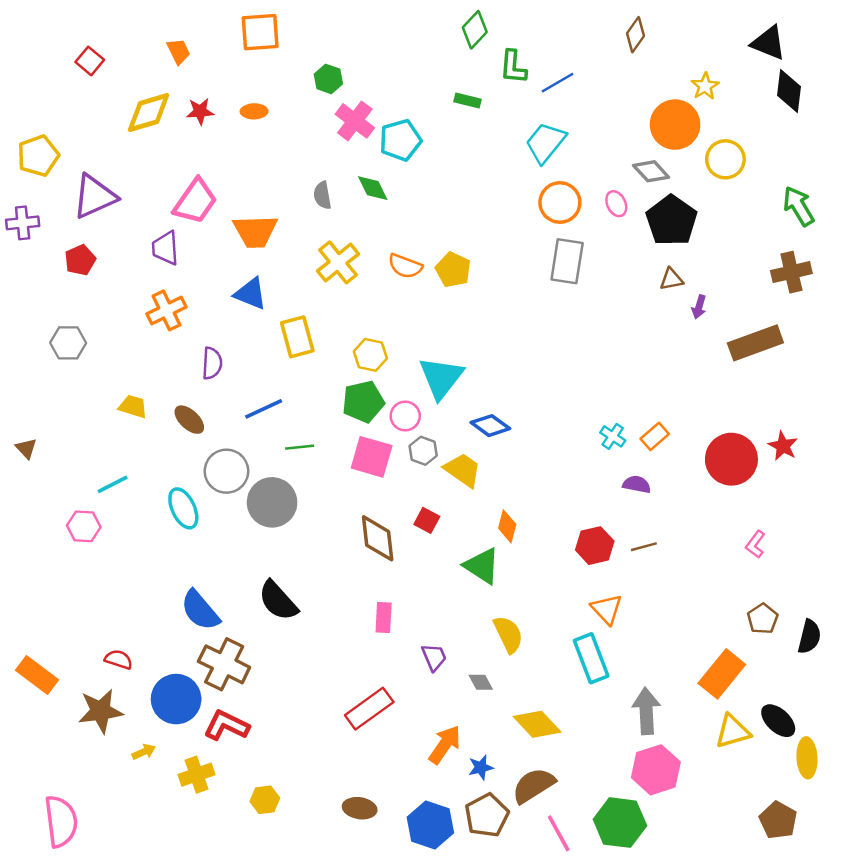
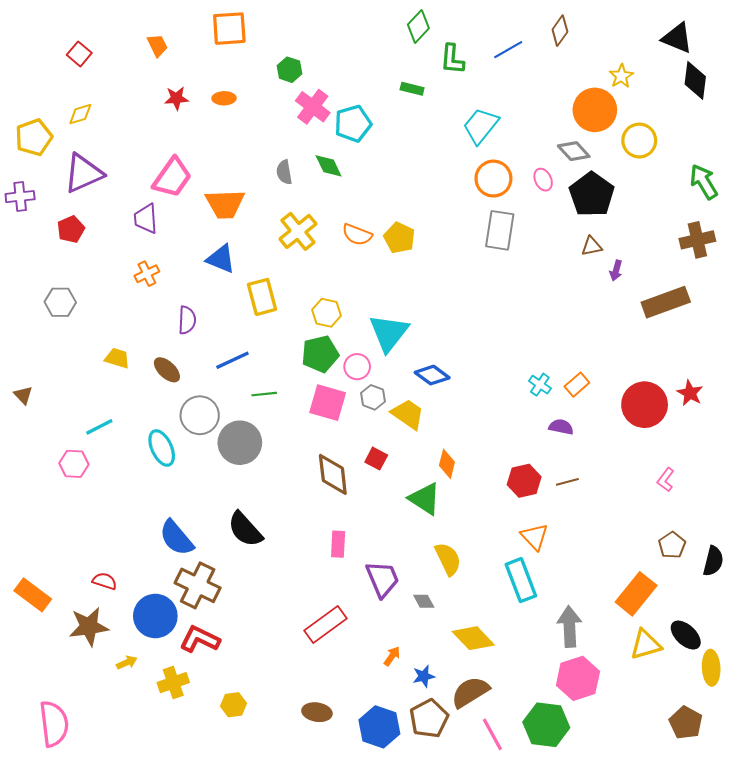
blue line: (558, 83) -> (508, 50), moved
yellow diamond: (149, 113) -> (80, 114), moved, size x0.6
orange cross: (167, 310) -> (147, 274), size x0.7
purple trapezoid: (434, 657) -> (382, 579), size x1.5
orange arrow: (445, 745) -> (392, 656), size x0.6

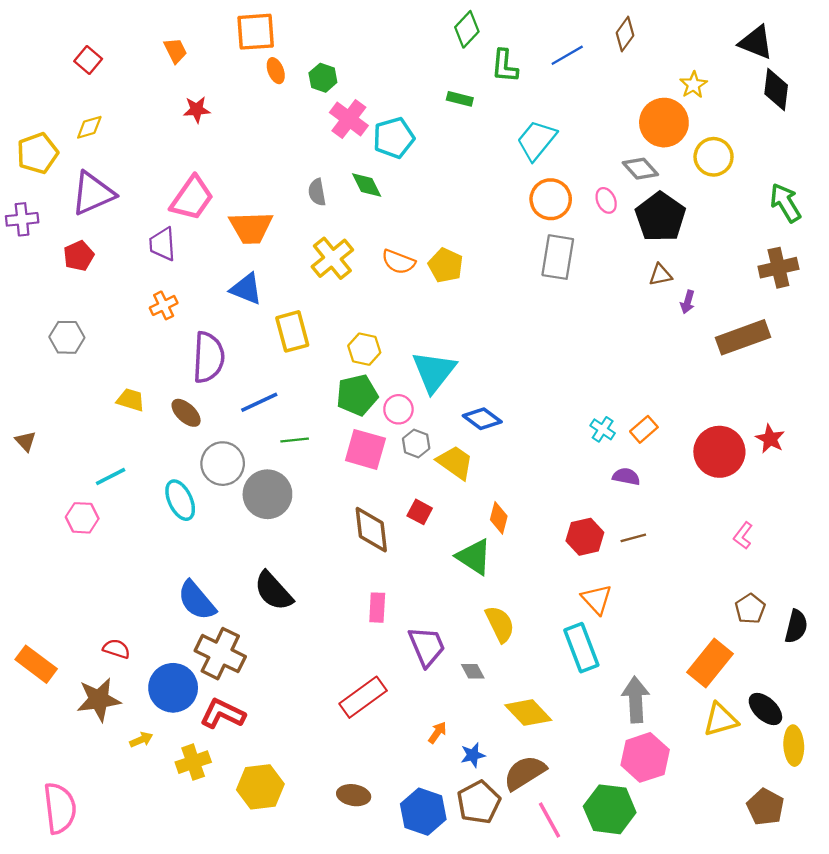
orange ellipse: (224, 98) -> (276, 71), moved, turned 70
purple semicircle: (187, 320) -> (208, 357), size x1.6
yellow hexagon: (234, 705) -> (260, 787), size x1.6

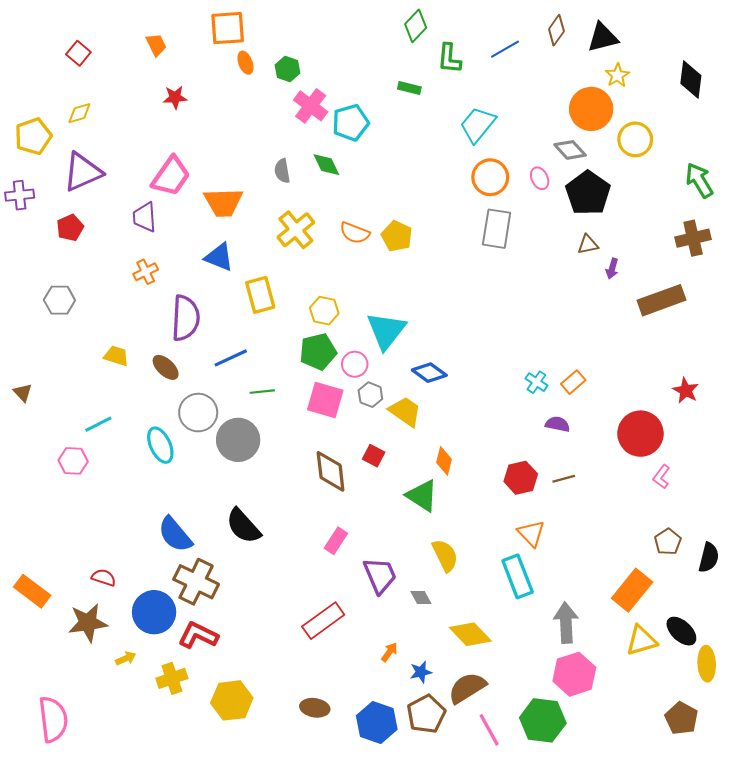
black triangle: (756, 42) -> (603, 37), moved, turned -36
red circle: (719, 452) -> (640, 434), moved
pink rectangle: (377, 608) -> (336, 541), turned 30

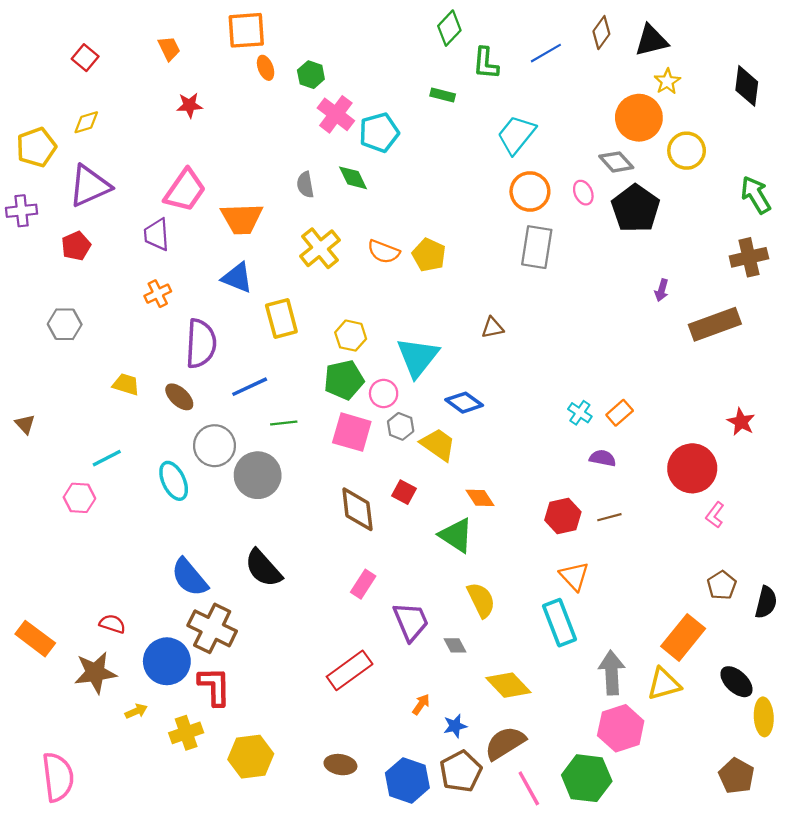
brown triangle: (588, 244) -> (493, 328), moved
orange diamond: (444, 461) -> (480, 498), turned -48
red L-shape: (198, 635) -> (214, 686), turned 63
yellow triangle: (642, 641) -> (664, 684), moved

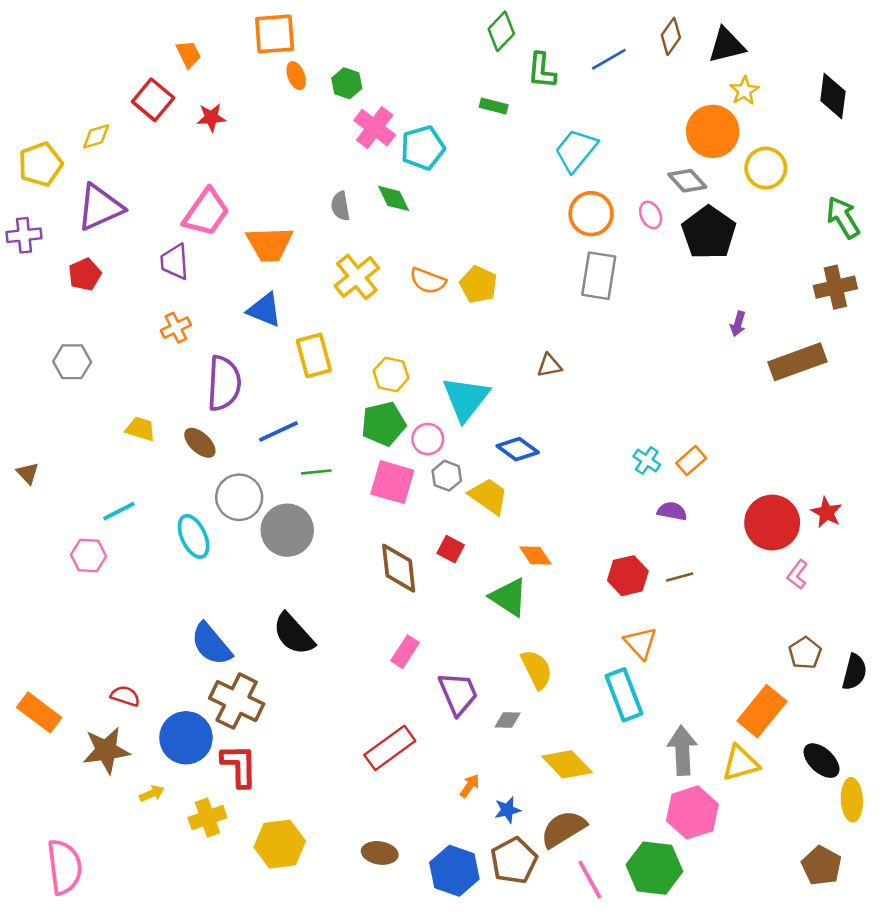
red square: (85, 58) -> (153, 100), moved, size x1.4
red star: (741, 422) -> (827, 512), moved
gray diamond: (455, 645) -> (508, 720), turned -60

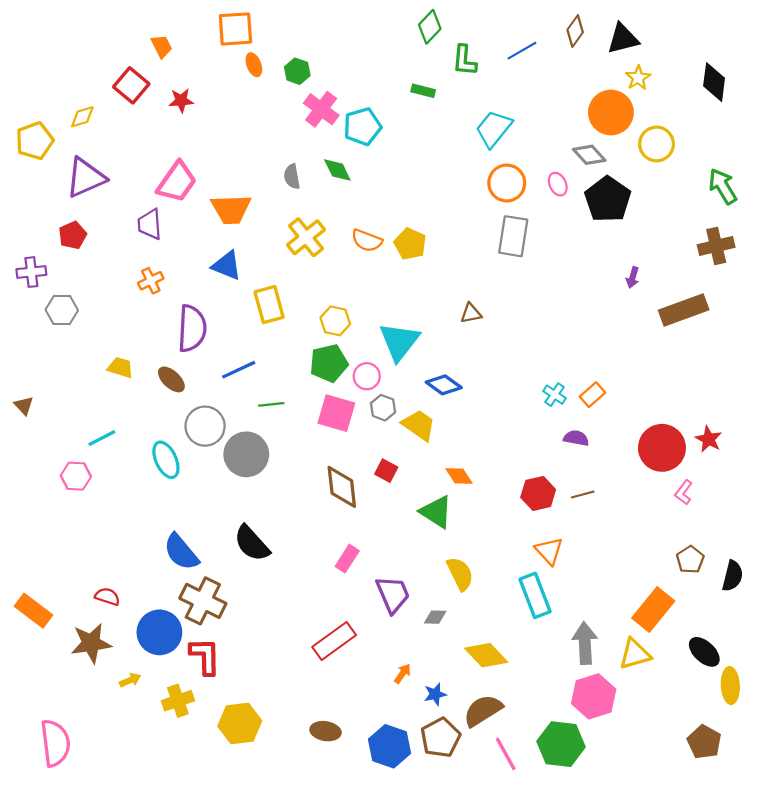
purple cross: (24, 235) -> (31, 272), moved

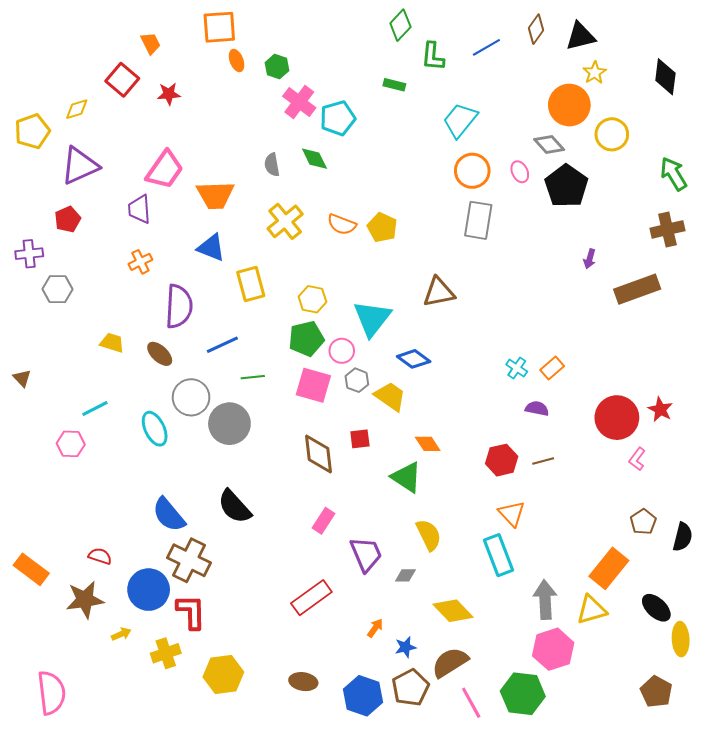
brown triangle: (471, 313) -> (439, 292), size x1.6
red square: (386, 471) -> (360, 439), turned -35

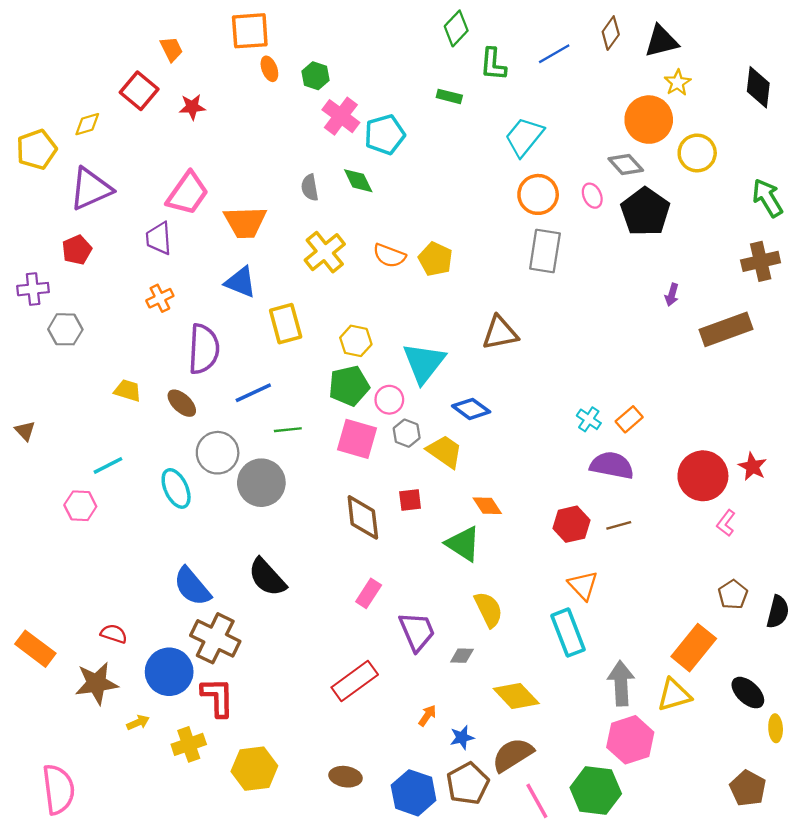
purple semicircle: (537, 408) -> (612, 465), size x1.6
yellow ellipse: (681, 639) -> (776, 728), size x0.7

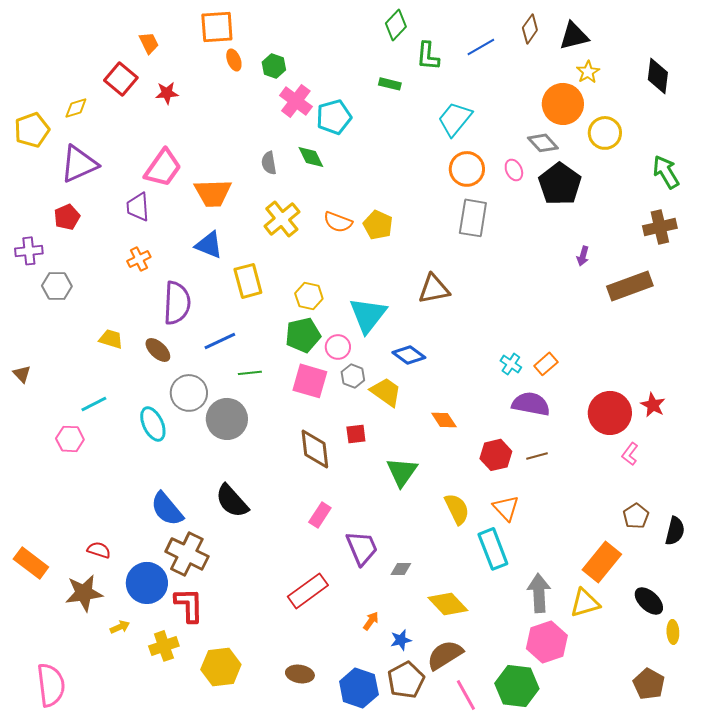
orange diamond: (487, 506) -> (444, 420), moved
green triangle: (463, 544) -> (402, 472), turned 32
yellow semicircle: (488, 610) -> (457, 509), moved

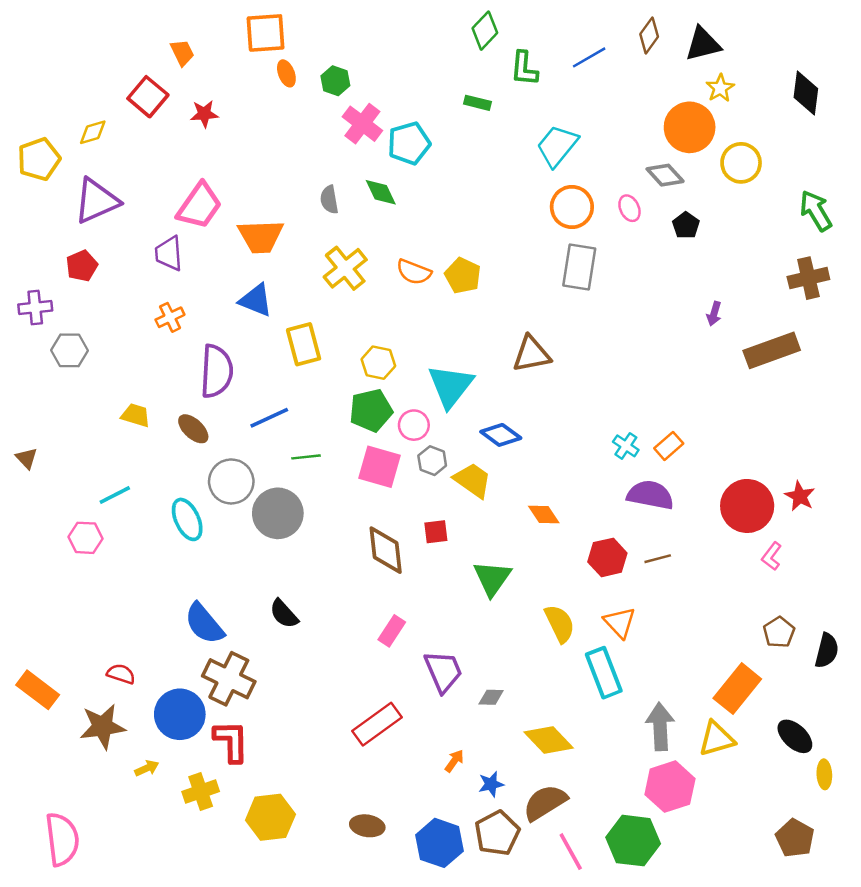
black pentagon: (560, 184) -> (686, 225), size x0.5
black semicircle: (232, 501) -> (284, 614), size x0.7

